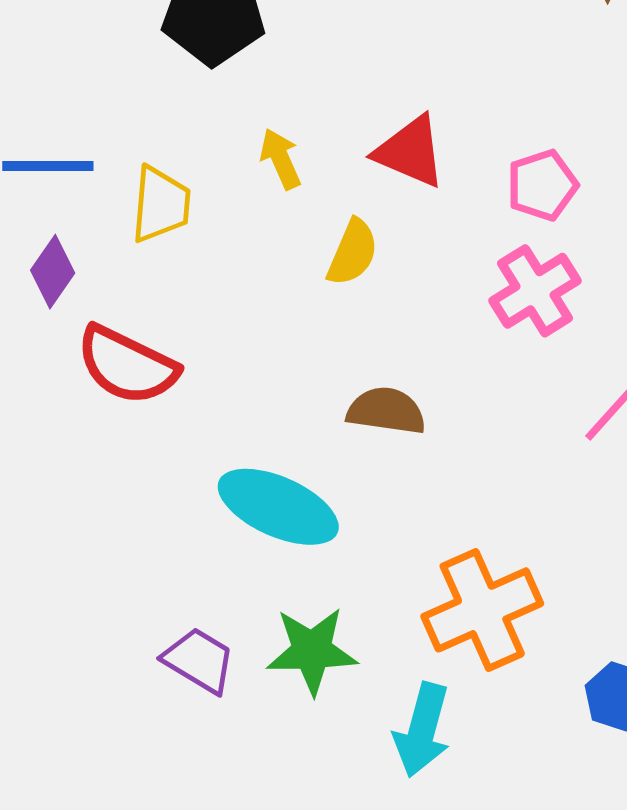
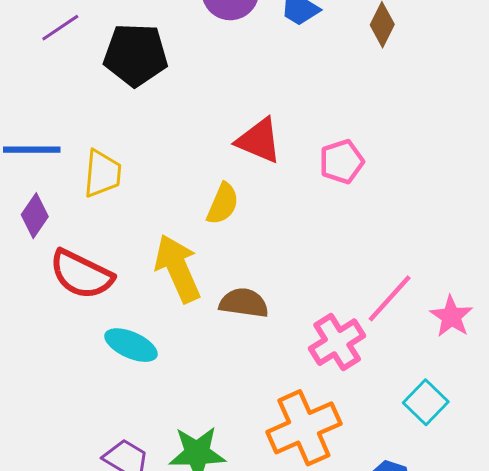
yellow arrow: (281, 159) -> (178, 268), moved, size x1.8
pink cross: (535, 291) -> (337, 342), moved
cyan ellipse: (278, 507) -> (131, 345), moved, size x0.7

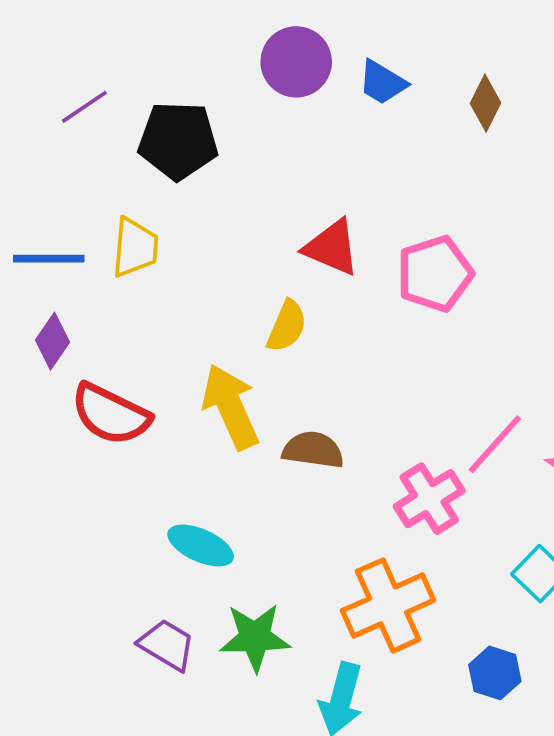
pink pentagon: (342, 162) -> (435, 274), size x1.4
yellow trapezoid: (102, 174) -> (135, 247), moved
cyan ellipse: (131, 345) -> (201, 545), moved

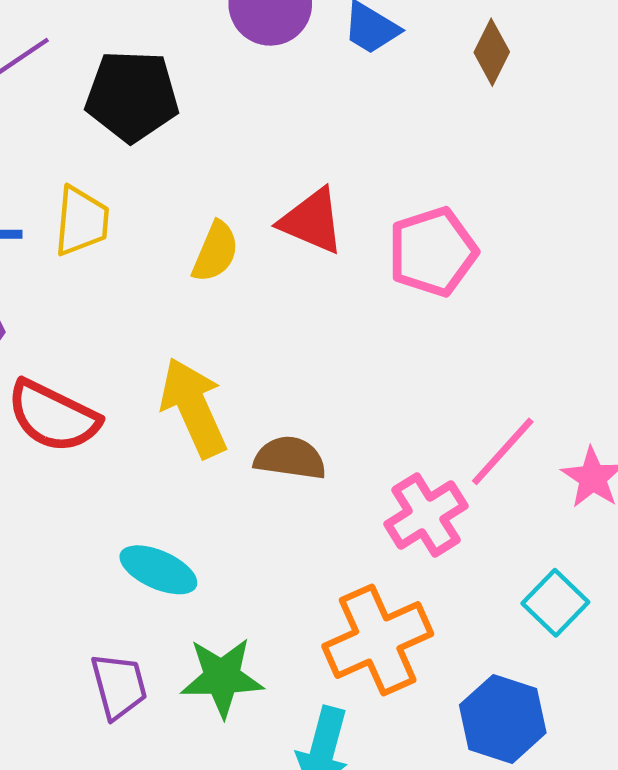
yellow semicircle: (287, 326) -> (215, 252), moved
purple trapezoid: (167, 645) -> (119, 686), turned 44
blue hexagon: (495, 673) -> (503, 719), size x1.4

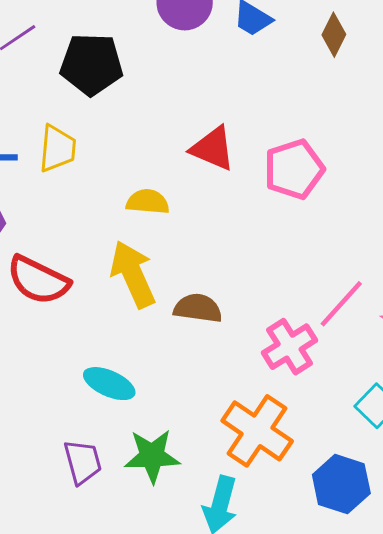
yellow semicircle: (215, 252) -> (148, 202), moved, turned -108
orange cross: (378, 640) -> (257, 431), turned -32

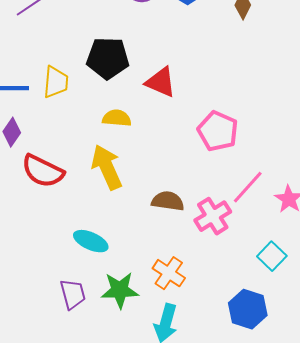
black pentagon: (91, 64) -> (108, 58), moved
pink pentagon: (294, 169) -> (218, 131), moved, turned -30
brown semicircle: (198, 308) -> (168, 201), moved
orange cross: (257, 431) -> (169, 273), moved, size x0.7

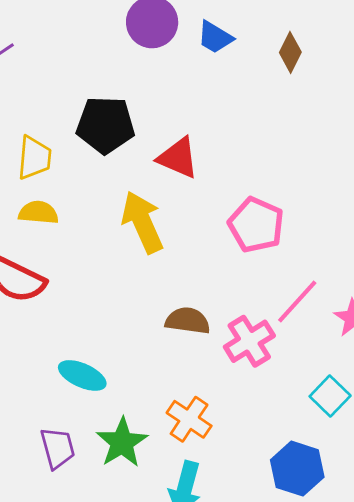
yellow semicircle: (117, 118) -> (38, 213), moved
yellow arrow: (107, 167) -> (142, 222), moved
green star: (120, 290) -> (122, 443), turned -30

